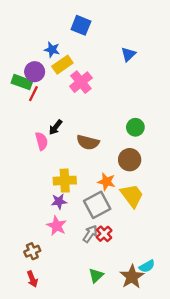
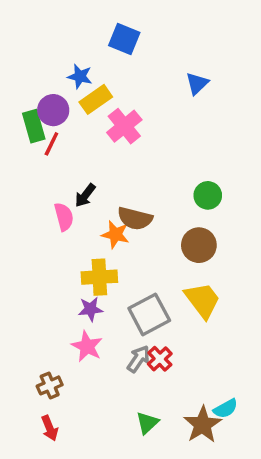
green rectangle: (22, 82) -> (34, 126), turned 54
orange star: (106, 182) -> (115, 234), moved

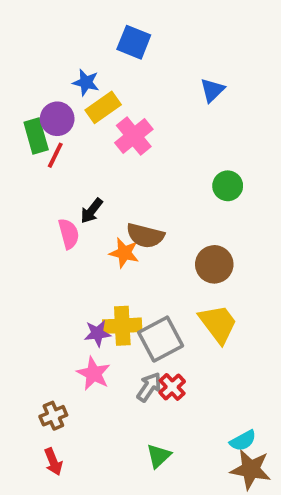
green circle: (208, 195) -> (228, 186), moved
yellow cross: (99, 277) -> (122, 326), moved
brown star: (202, 425) -> (251, 469), moved, turned -30

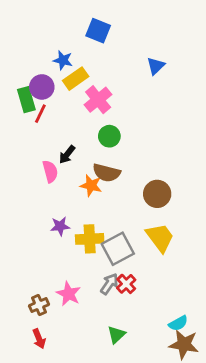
green circle: (228, 186) -> (109, 136), moved
purple star: (97, 333) -> (60, 226), moved
pink star: (94, 374) -> (69, 294), moved

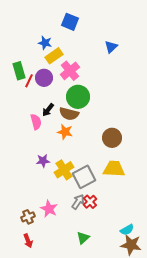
purple circle: (42, 87) -> (44, 78), moved
green circle: (109, 136) -> (78, 97), size x1.5
brown semicircle: (107, 173) -> (69, 114), moved
yellow trapezoid: (160, 237) -> (114, 169), turned -50
yellow cross: (90, 239) -> (64, 170), turned -30

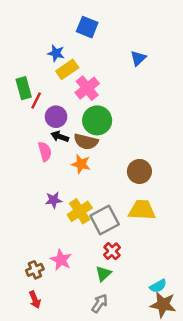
purple circle: (44, 78) -> (56, 117), moved
black arrow: (48, 110) -> (60, 137), turned 72
gray arrow: (78, 202) -> (100, 303), moved
green triangle: (83, 238) -> (103, 274), moved

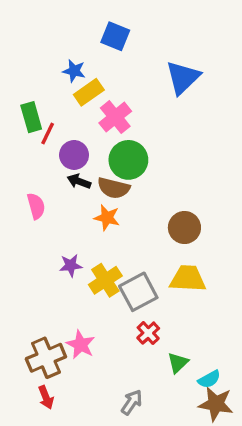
blue triangle: (138, 58) -> (183, 77), size x1.6
pink semicircle: (45, 152) -> (36, 206), moved
brown cross: (35, 270) -> (46, 358), size x1.6
green triangle: (103, 274) -> (178, 363), moved

